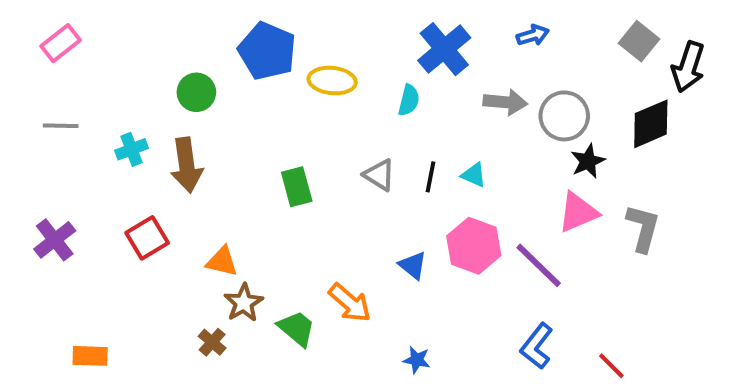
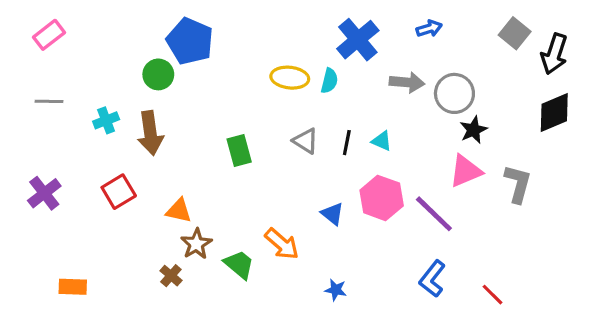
blue pentagon: (267, 51) -> (190, 41), moved
yellow ellipse: (332, 81) -> (290, 78), moved
black diamond: (651, 124) -> (554, 112), moved

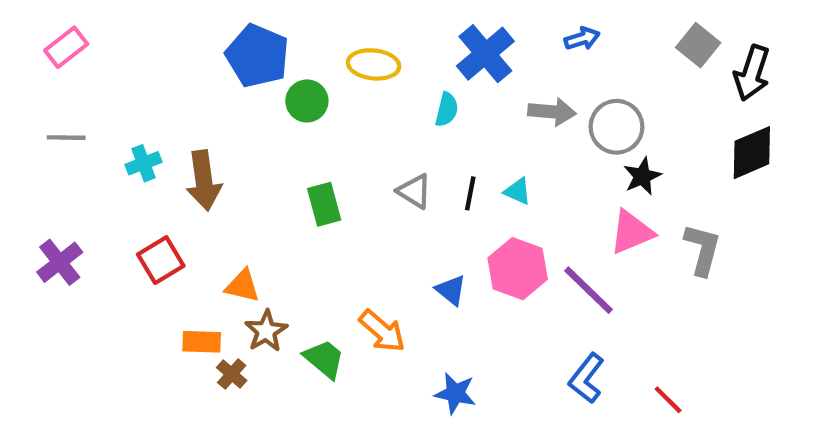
green circle: (158, 74) -> (307, 101), moved
yellow ellipse: (290, 78) -> (374, 64), moved
orange rectangle: (73, 287) -> (202, 342), moved
blue star: (336, 290) -> (455, 393), size x1.4

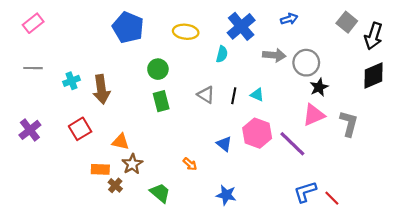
green circle: (307, 101) -> (158, 69), moved
orange arrow: (382, 331) -> (190, 164), size x0.6
green trapezoid: (324, 359) -> (160, 193), moved
blue L-shape: (586, 378) -> (305, 192), moved, turned 35

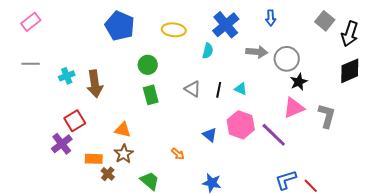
blue arrow: (289, 19) -> (271, 18), turned 105
purple cross: (30, 130) -> (62, 144), moved
orange triangle: (121, 142) -> (123, 130), moved

